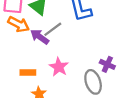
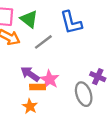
purple arrow: (40, 37) -> (30, 74), moved
orange rectangle: (28, 72) -> (38, 87), moved

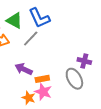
blue L-shape: (71, 22) -> (39, 18), moved
pink star: (49, 79) -> (43, 92), moved
orange rectangle: (38, 87) -> (42, 79), moved

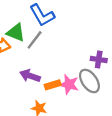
green triangle: (14, 21) -> (16, 33), moved
pink star: (43, 92) -> (69, 84), moved

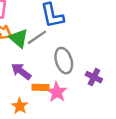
green triangle: (16, 33) -> (19, 38), moved
gray ellipse: (89, 81) -> (64, 61), moved

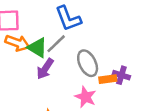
purple arrow: (21, 71) -> (45, 69), moved, turned -84
orange rectangle: (41, 87) -> (108, 79), moved

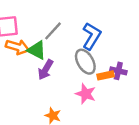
blue L-shape: (68, 19) -> (92, 36), moved, turned -124
gray line: (56, 44) -> (53, 31), moved

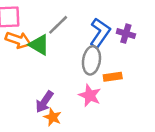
gray ellipse: (85, 62) -> (91, 60), turned 35
purple arrow: (45, 70) -> (44, 102), moved
purple cross: (118, 71) -> (126, 34), moved

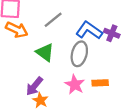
blue L-shape: (100, 33) -> (89, 30), turned -95
green triangle: (39, 45) -> (45, 52), moved
orange rectangle: (113, 77) -> (100, 83), moved

